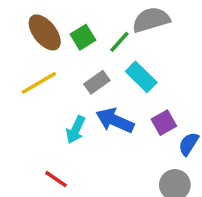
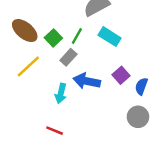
green square: (83, 37) -> (53, 38), moved
green line: (119, 42) -> (77, 36), moved
cyan rectangle: (141, 77) -> (110, 37), moved

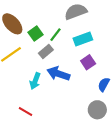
cyan rectangle: (110, 37) -> (83, 39), turned -60
purple square: (121, 75) -> (88, 62), moved

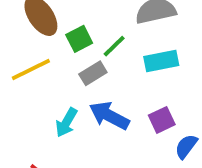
purple square: (88, 62) -> (162, 120), moved

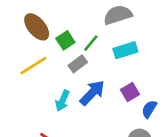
blue arrow: (109, 116) -> (92, 93), turned 112

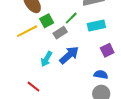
green square: (65, 40) -> (47, 21), moved
purple square: (130, 92) -> (107, 50), moved
blue semicircle: (149, 109) -> (101, 75), moved, turned 64

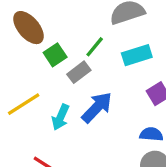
yellow line: (27, 31) -> (24, 104), moved

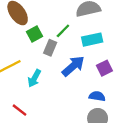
gray rectangle: (79, 72) -> (50, 48), turned -35
blue arrow: (97, 107) -> (73, 66), moved

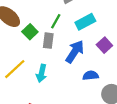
blue semicircle: (97, 96) -> (91, 75), moved

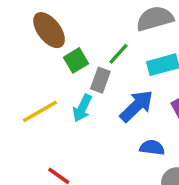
cyan arrow: (41, 73) -> (82, 108), moved

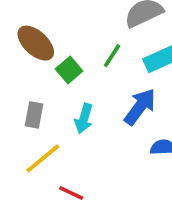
gray rectangle: (100, 80) -> (34, 115), moved
yellow line: (40, 111) -> (43, 158), moved

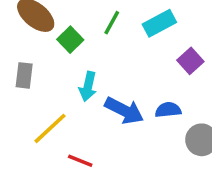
blue arrow: (140, 107) -> (124, 111), moved, turned 84
gray rectangle: (34, 115) -> (24, 75), moved

